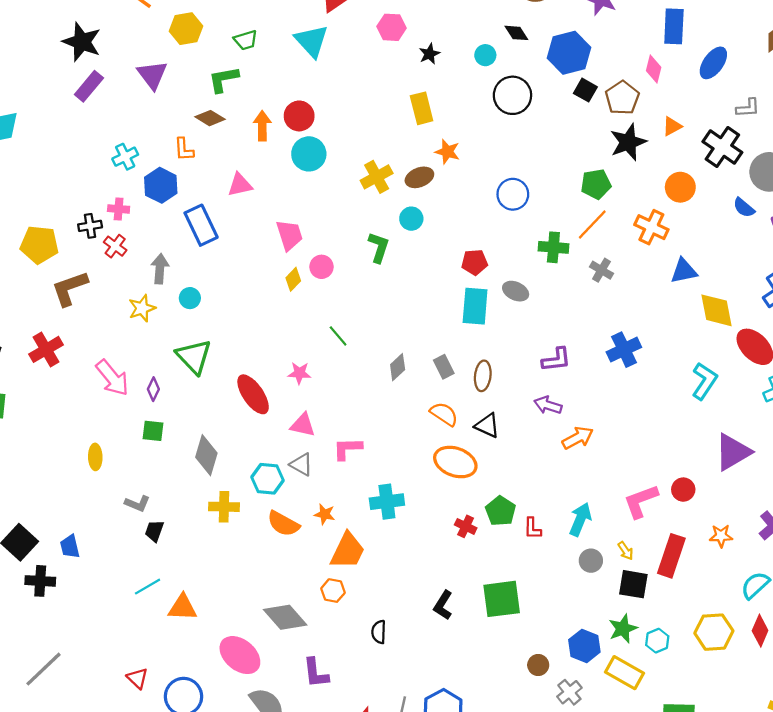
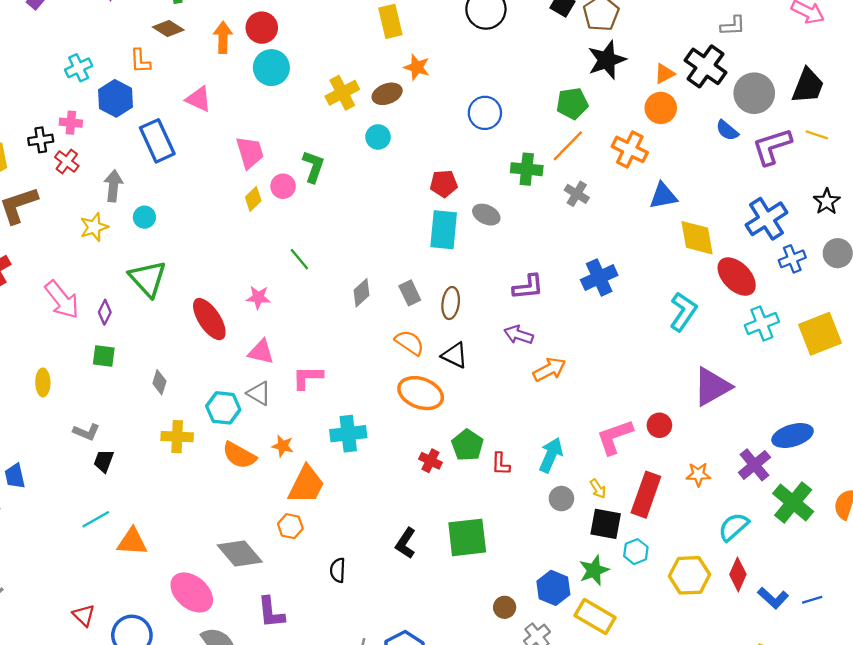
orange triangle: (672, 126) -> (665, 74), moved
pink triangle: (240, 185) -> (199, 99), turned 36
green L-shape: (379, 247) -> (313, 167), moved
gray diamond: (206, 455) -> (159, 382), size x0.6
cyan hexagon: (657, 641) -> (636, 552), moved

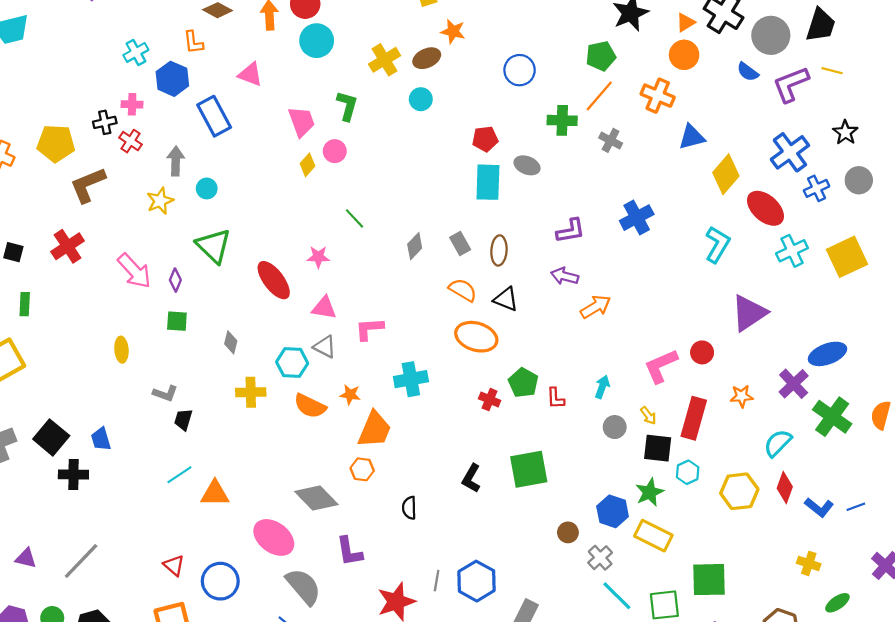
green L-shape: (313, 167) -> (347, 106), moved
yellow diamond: (697, 238) -> (726, 174), turned 54
cyan arrow: (551, 455) -> (602, 387), size x0.7

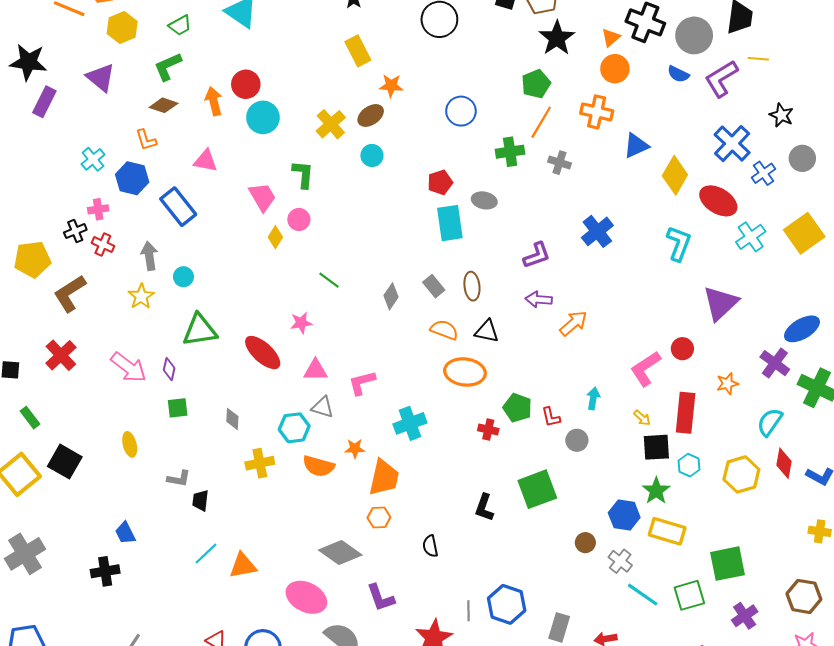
green triangle: (214, 246) -> (200, 330), turned -42
green rectangle: (25, 304) -> (30, 418), turned -30
gray circle: (615, 427) -> (577, 440), moved
black square: (51, 437) -> (65, 462), moved

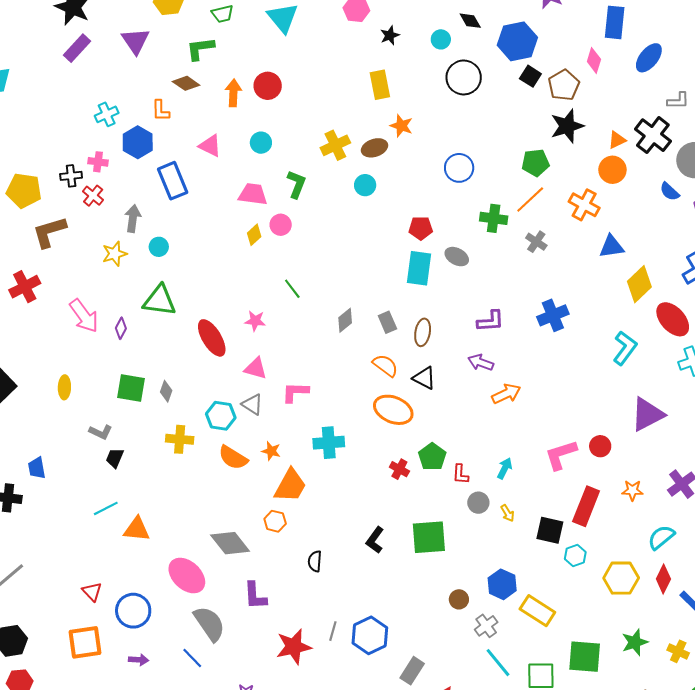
cyan circle: (263, 117) -> (261, 143), moved, size x0.7
pink trapezoid: (262, 197) -> (253, 194), turned -68
green square: (178, 408) -> (131, 388), moved, size x1.4
yellow arrow: (642, 418) -> (507, 513), moved
green star: (656, 491) -> (635, 642), moved

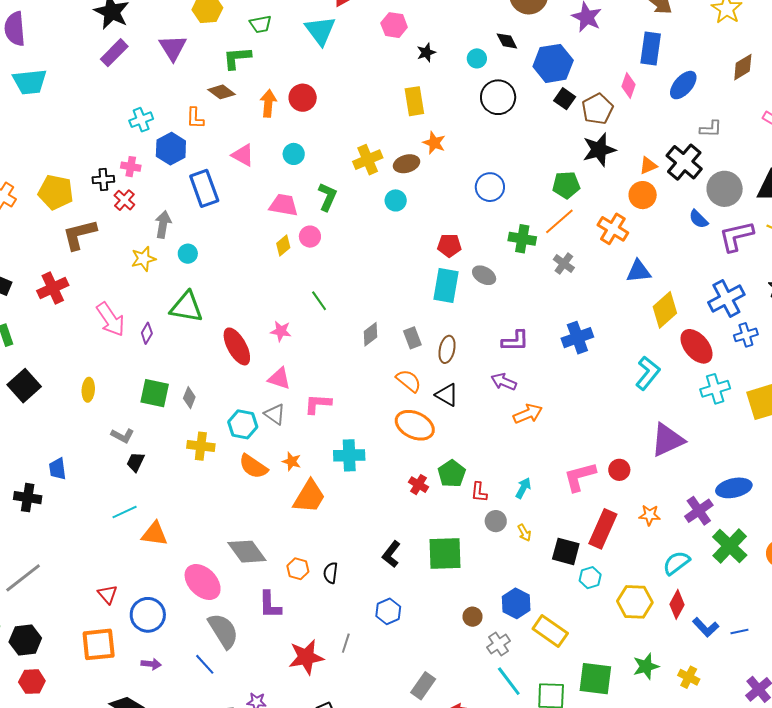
orange hexagon: (275, 521) -> (298, 569), moved
blue hexagon: (370, 635) -> (388, 611), moved, size x0.7

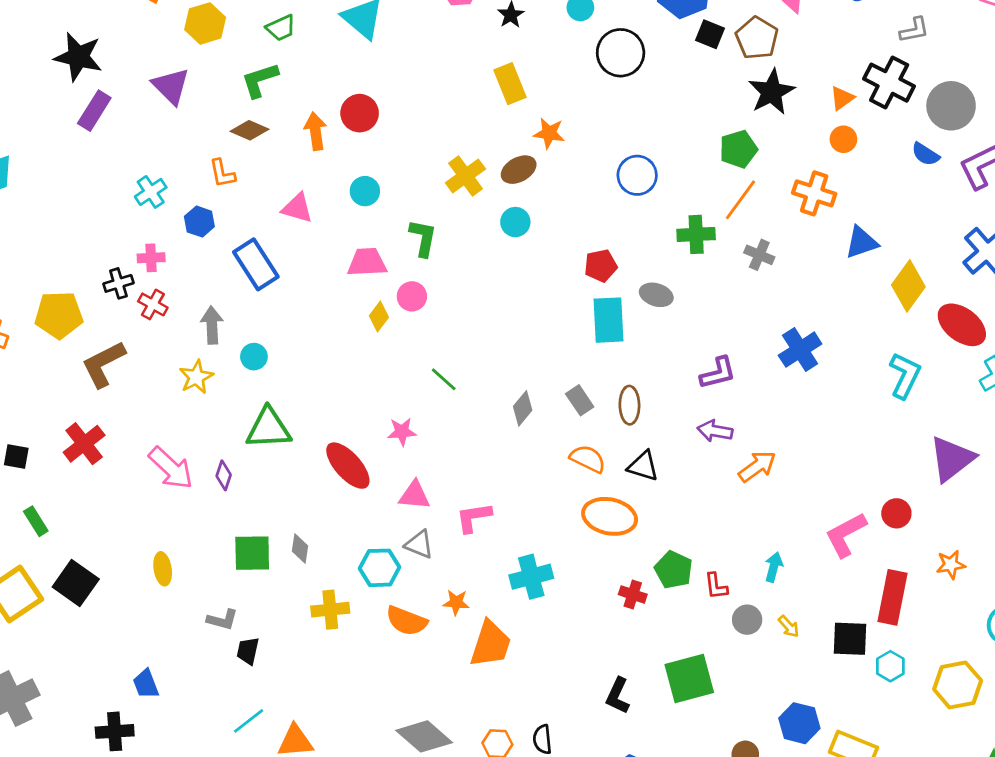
blue hexagon: (171, 149) -> (199, 222), size x0.7
orange circle: (643, 195) -> (843, 139), size x0.7

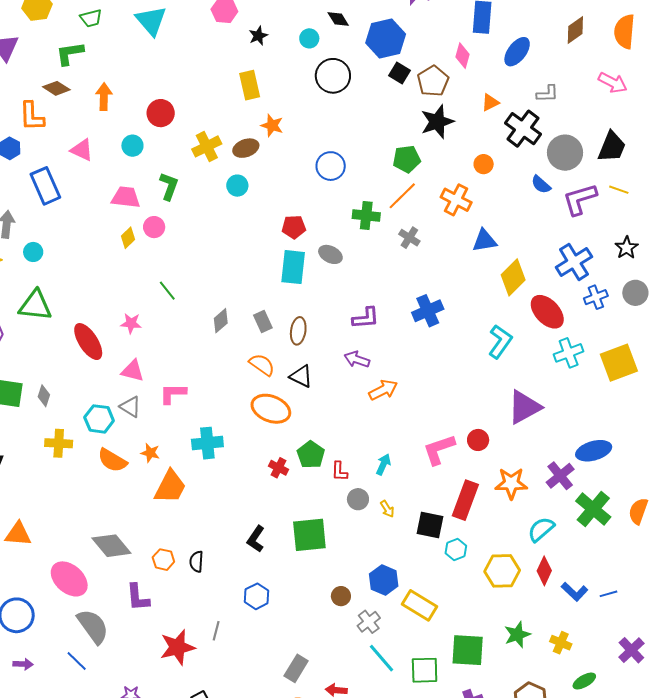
orange triangle: (842, 98) -> (490, 102), moved
red circle: (360, 113) -> (161, 113), moved
orange L-shape: (222, 173) -> (32, 116), size x1.4
orange star: (951, 565) -> (511, 483), size x1.5

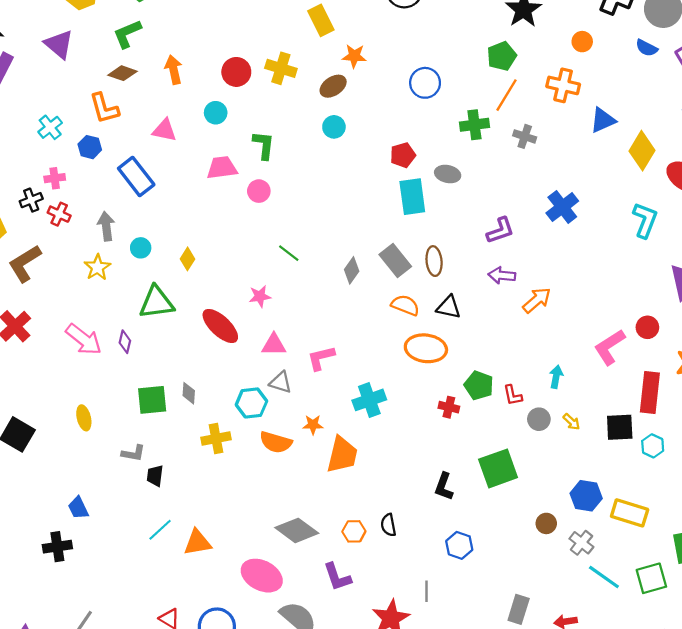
yellow cross: (207, 146) -> (281, 68), moved, turned -32
yellow diamond: (128, 238) -> (187, 259), moved
gray rectangle: (263, 322) -> (395, 261), size x1.4

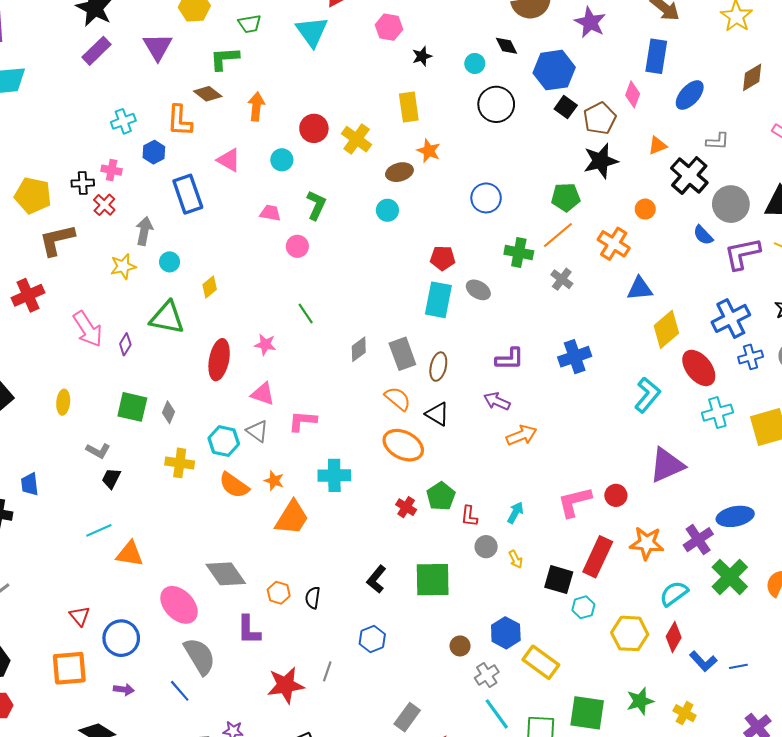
pink trapezoid: (222, 168) -> (270, 213), size x0.7
red ellipse: (220, 326) -> (219, 360), turned 39

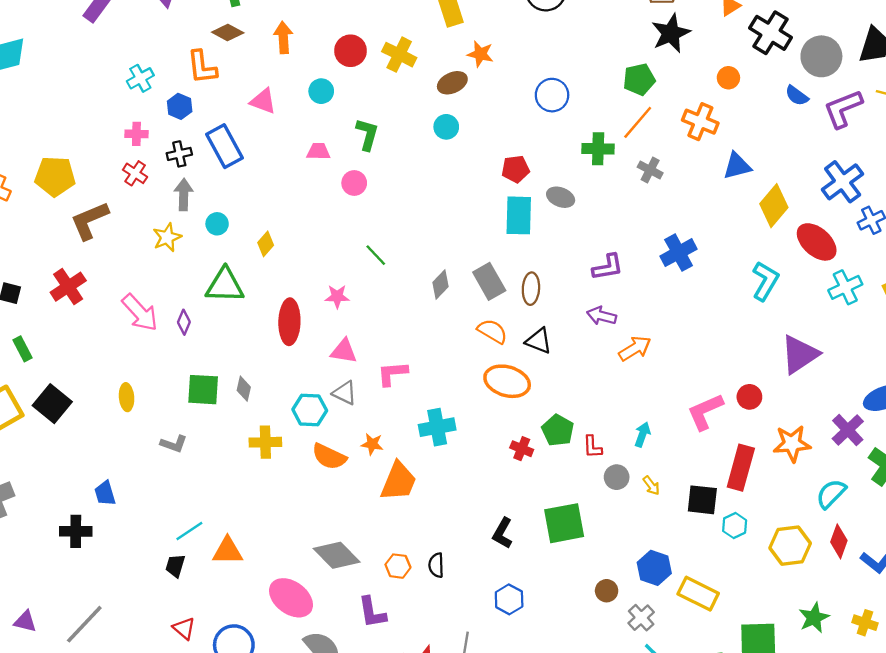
black cross: (83, 183) -> (179, 154), moved
black trapezoid: (111, 478) -> (175, 566), moved

